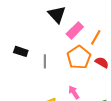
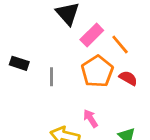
orange line: (96, 37) -> (120, 44), turned -70

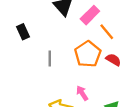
pink rectangle: (92, 35) -> (90, 15), moved
black rectangle: (19, 63) -> (23, 32), moved, turned 48

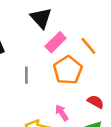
pink rectangle: (90, 15) -> (56, 42), moved
red semicircle: (113, 60) -> (96, 102), moved

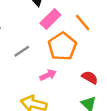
gray line: (26, 75) -> (22, 51), turned 56
pink arrow: (62, 113) -> (48, 75), moved, turned 98

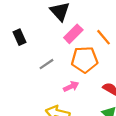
orange pentagon: (62, 46) -> (85, 60), turned 30

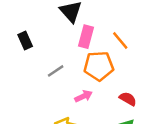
pink rectangle: (73, 34) -> (86, 37), turned -30

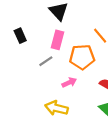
pink rectangle: (86, 37) -> (58, 40), moved

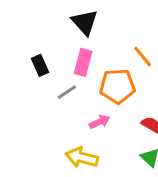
black rectangle: (20, 36) -> (40, 65), moved

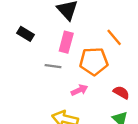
black rectangle: (40, 65) -> (25, 34), moved, turned -35
gray line: (67, 92) -> (53, 66), turned 42

